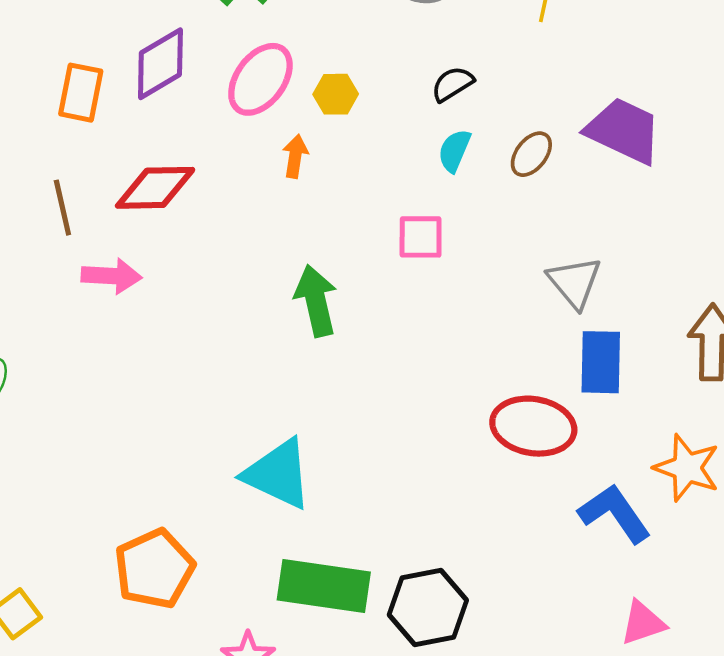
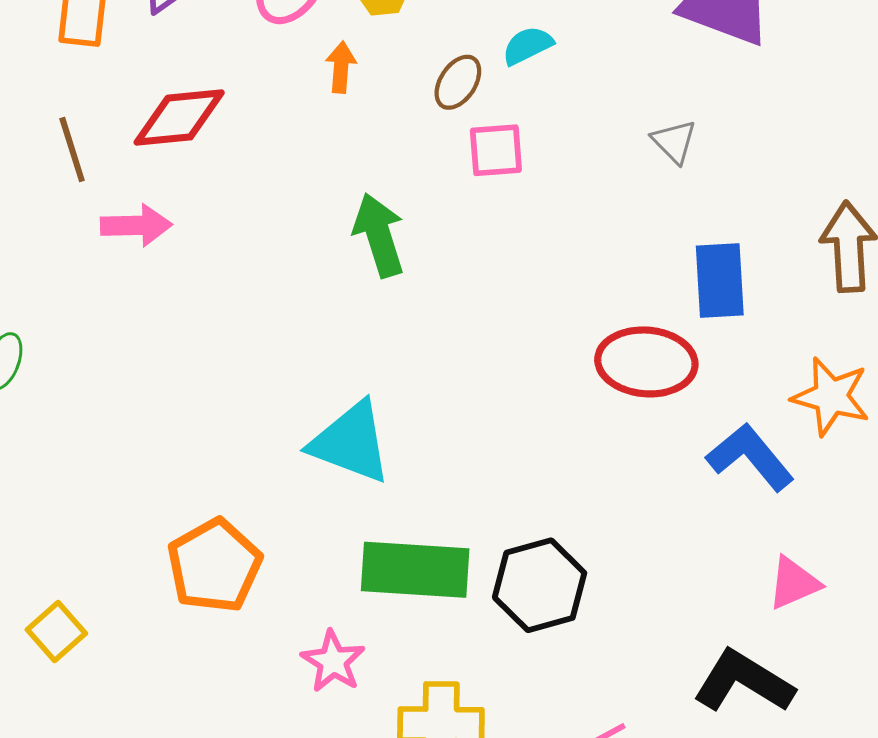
cyan semicircle: (454, 151) -> (528, 45), turned 45
brown ellipse: (531, 154) -> (458, 82), moved
gray triangle: (574, 282) -> (674, 142), moved, size x0.7

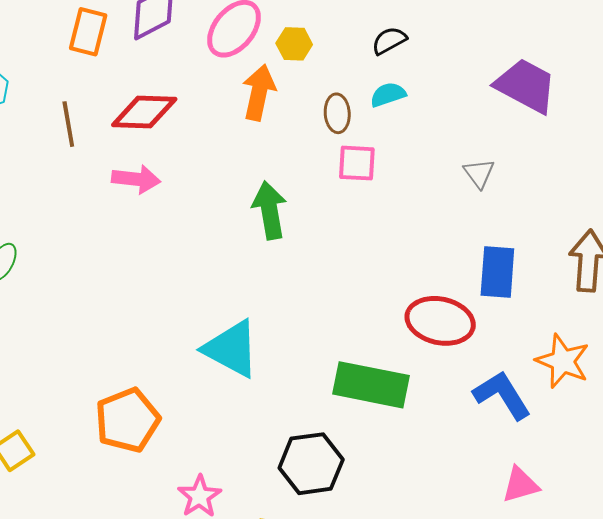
orange arrow: (341, 67) -> (259, 92), size x1.6
brown ellipse: (458, 82) -> (337, 113), turned -45
pink arrow: (136, 225) -> (136, 179), moved
green rectangle: (415, 570) -> (371, 385), moved
black hexagon: (540, 585) -> (311, 464), moved

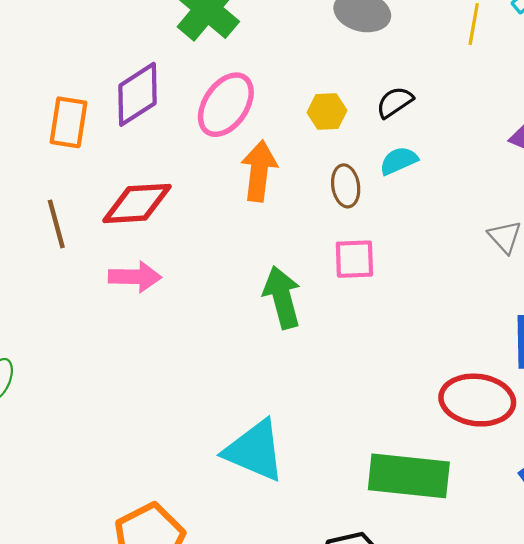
yellow hexagon: (294, 44) -> (327, 112), moved
pink square: (357, 163) -> (354, 259), moved

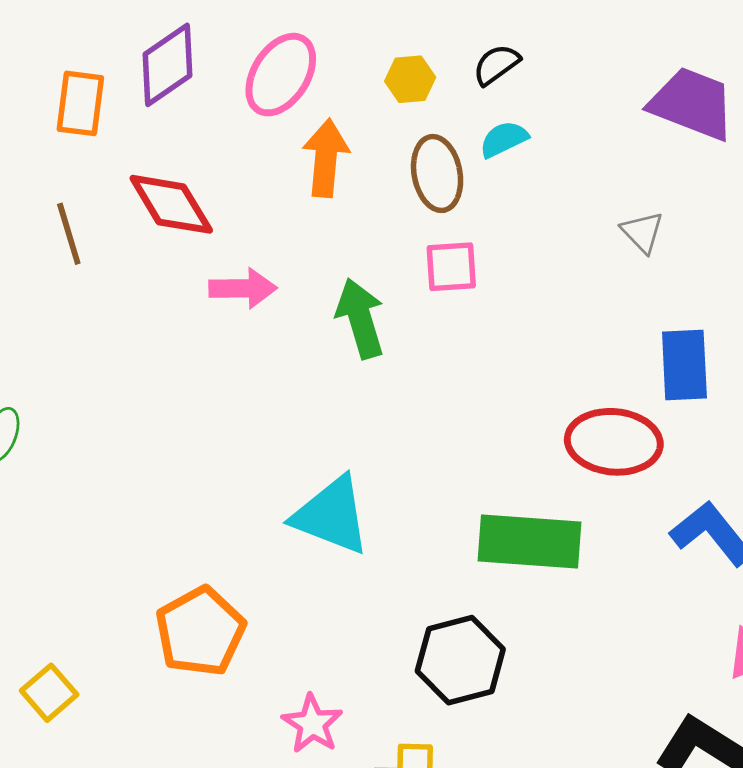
brown ellipse: (346, 186) -> (437, 174), size x1.4
red diamond: (137, 203) -> (171, 204), turned 64
pink arrow: (135, 277) -> (243, 288), moved

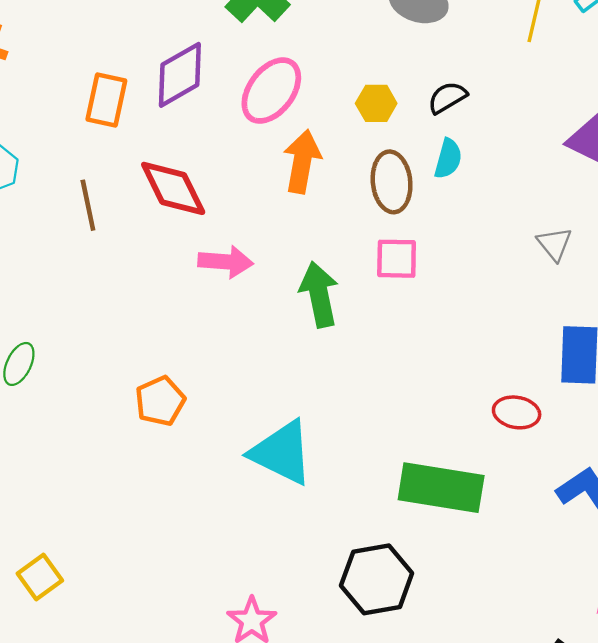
cyan semicircle: (504, 139) -> (448, 159), turned 126
red ellipse: (614, 442) -> (517, 412), size x0.6
orange pentagon: (200, 631) -> (160, 401), moved, size x0.7

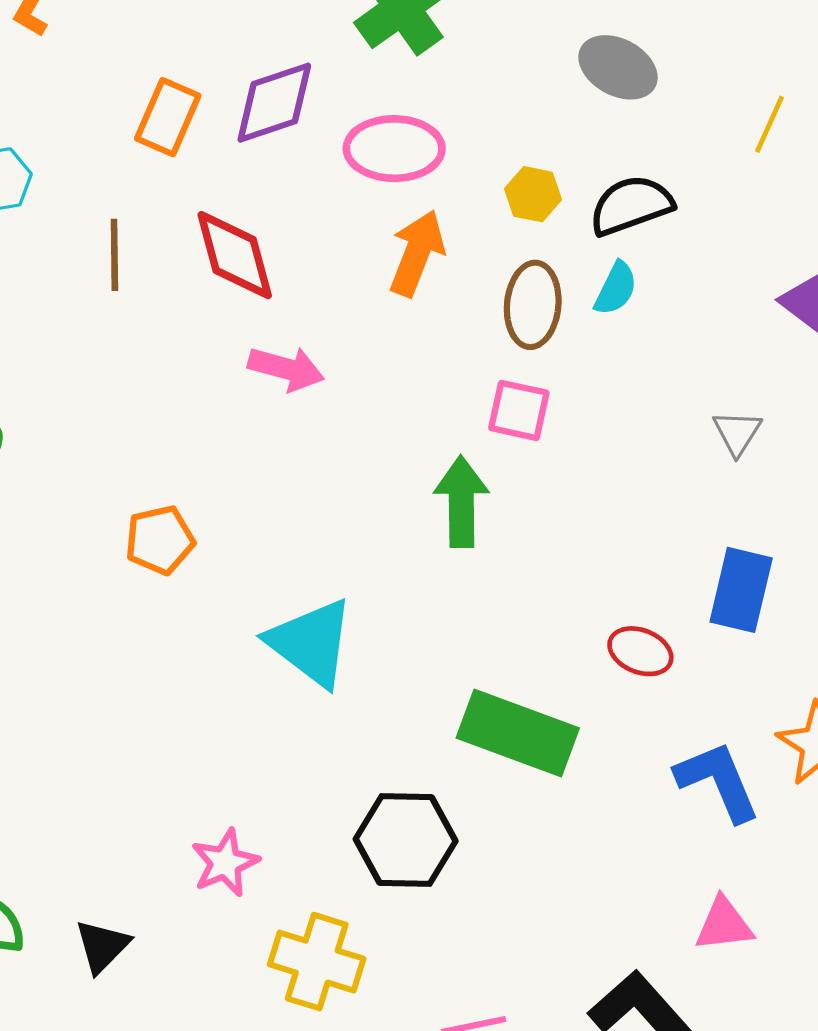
pink ellipse: (271, 91) -> (394, 149), turned 42
black semicircle: (447, 98) -> (631, 205), size x1.5
green arrow: (319, 294) -> (461, 502), moved

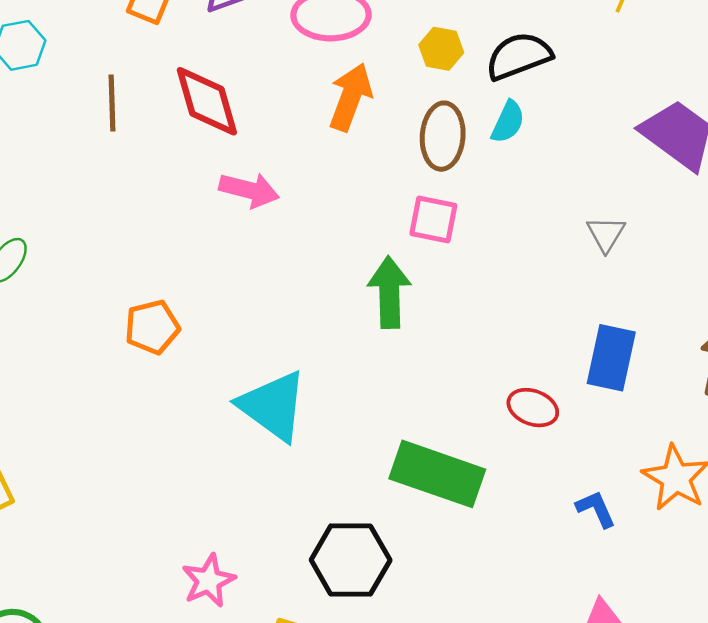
blue L-shape: (718, 781) -> (596, 509), size x0.6

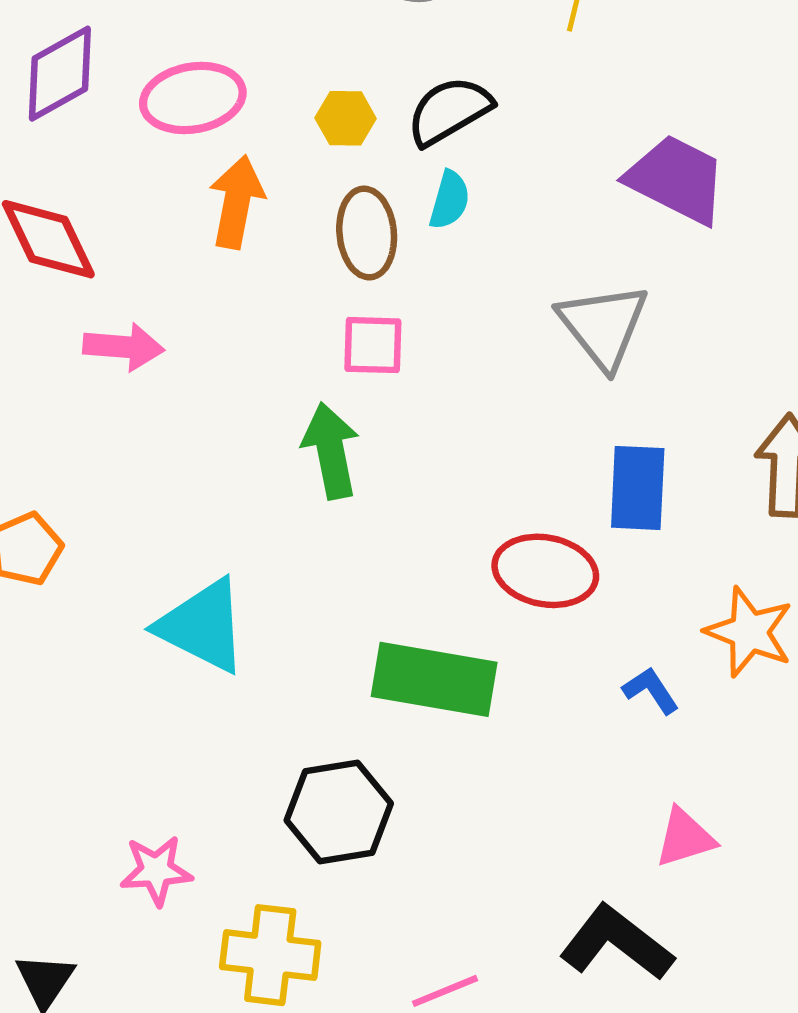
gray triangle: (606, 234) -> (603, 326), size x1.8
red ellipse: (533, 408) -> (545, 571), size x1.5
pink star: (209, 581) -> (156, 870), turned 30

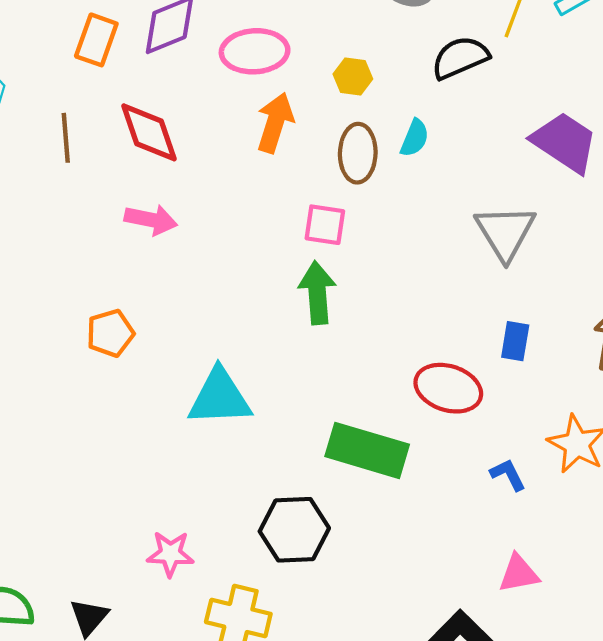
black semicircle: (449, 111) -> (460, 58), moved
pink square: (373, 345) -> (325, 225), moved
pink arrow: (124, 347) -> (151, 220), moved
blue rectangle: (638, 488) -> (515, 341), size x0.7
cyan triangle: (202, 626) -> (220, 397), turned -36

